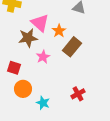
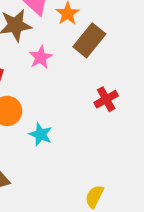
red cross: (78, 94) -> (106, 99), moved

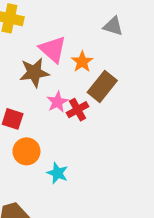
red cross: (106, 99) -> (78, 110), moved

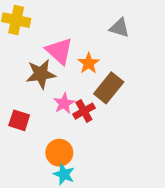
orange circle: (26, 151) -> (59, 153), moved

